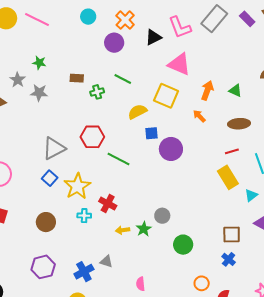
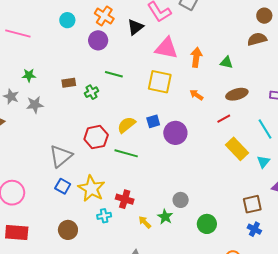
orange arrow: (207, 90) -> (196, 57), moved
yellow semicircle: (137, 112) -> (126, 125), moved
red line: (232, 151) -> (224, 119), moved
yellow arrow: (123, 230) -> (145, 222), turned 64

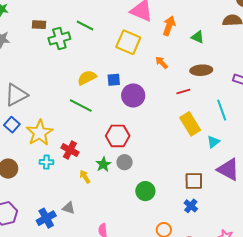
green cross: (92, 92) -> (59, 38), size x1.5
red hexagon: (96, 137) -> (118, 136), moved
green star: (165, 217) -> (103, 164), moved

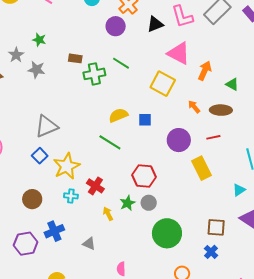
brown ellipse: (201, 70) -> (221, 110), moved
purple circle: (133, 95) -> (179, 140), moved
yellow rectangle: (190, 124) -> (201, 168), moved
green circle: (145, 191) -> (167, 233), size x1.5
blue cross: (46, 218) -> (54, 231), moved

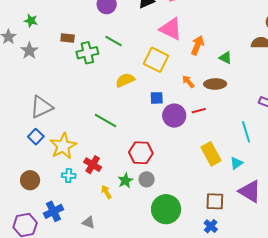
gray star: (36, 70) -> (29, 51), turned 30
yellow semicircle: (118, 115) -> (125, 80), moved
blue square: (145, 120) -> (157, 98), moved
red line: (213, 137) -> (199, 111), moved
yellow rectangle: (201, 168) -> (211, 154), moved

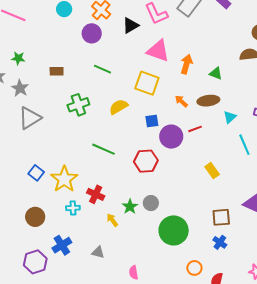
green cross: (87, 53) -> (78, 105), moved
gray triangle: (41, 107) -> (30, 118), moved
red hexagon: (141, 153) -> (146, 161), moved
yellow rectangle: (211, 154) -> (212, 171), size x0.7
cyan triangle: (236, 163) -> (230, 117), moved

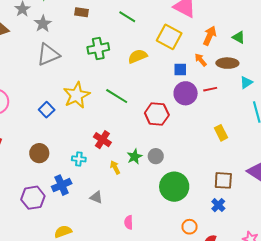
orange arrow: (186, 64) -> (210, 36), moved
blue square: (152, 121) -> (180, 69), moved
yellow star: (64, 179) -> (76, 95), moved
cyan cross: (73, 208) -> (79, 159), moved

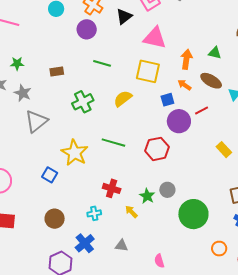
brown ellipse: (227, 63) -> (211, 81), turned 45

